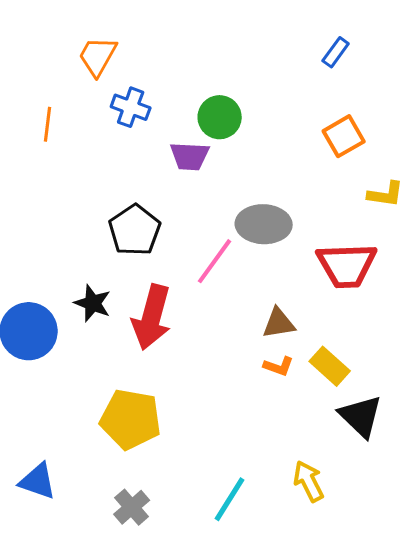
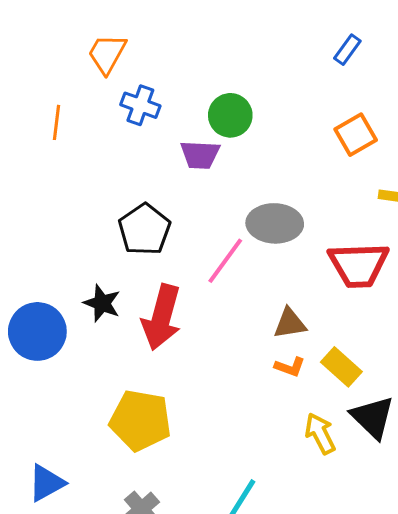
blue triangle: (38, 481) -> (46, 483), turned -48
yellow arrow: (309, 481) -> (320, 433), moved

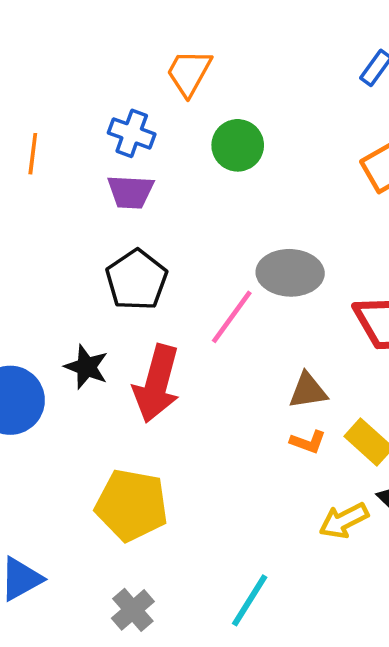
orange trapezoid: (107, 54) -> (189, 73), moved
purple trapezoid: (200, 155) -> (130, 192), moved
yellow arrow: (320, 433) -> (344, 521), turned -90

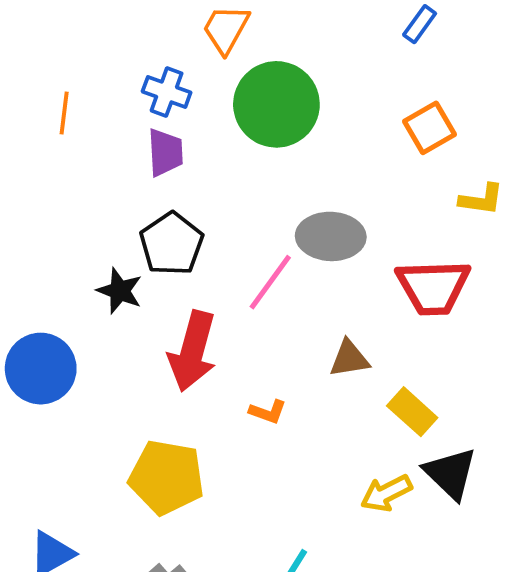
green circle: (238, 145) -> (276, 104), size x1.6
purple trapezoid: (130, 192) -> (165, 152), turned -96
black star: (86, 367) -> (120, 291), moved
orange L-shape: (308, 442) -> (268, 412), moved

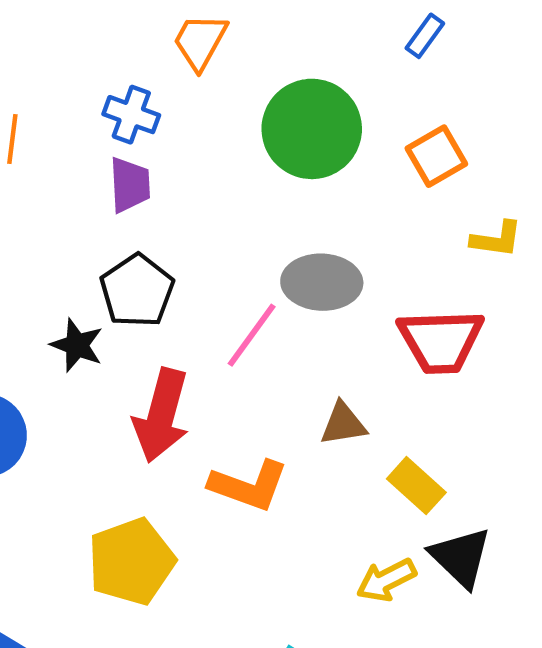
green circle: (276, 104) -> (312, 129), moved
orange L-shape: (268, 412) -> (249, 486), size x1.8
yellow pentagon: (167, 477) -> (131, 561), turned -30

